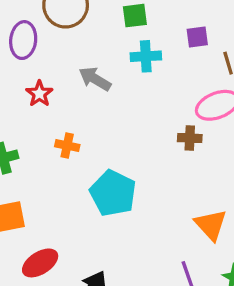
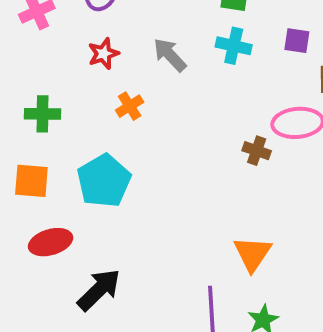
orange cross: (67, 146) -> (130, 106), moved, turned 30
cyan pentagon: (113, 193) -> (104, 181), moved

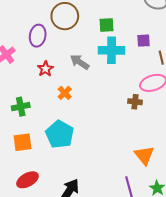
cyan cross: (234, 46) -> (112, 50), size x1.4
red ellipse: (51, 242) -> (27, 180), moved

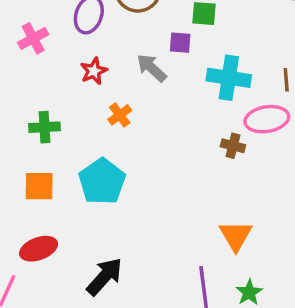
purple square: (144, 41) -> (180, 43), moved
cyan cross: (112, 50) -> (229, 78), moved

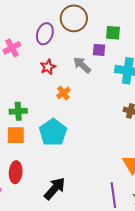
green cross: (44, 127) -> (18, 111), moved
red ellipse: (39, 249) -> (16, 172), turned -65

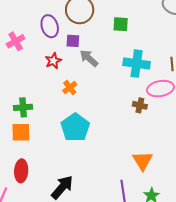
purple ellipse: (45, 34) -> (50, 26), turned -35
purple square: (99, 50) -> (73, 41), moved
cyan pentagon: (53, 132) -> (75, 127), moved

